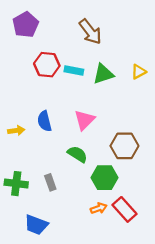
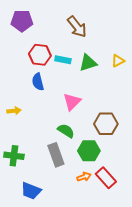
purple pentagon: (26, 25) -> (22, 21), turned 30
blue semicircle: (44, 121) -> (38, 82), moved
gray rectangle: (50, 182) -> (56, 155), moved, size x1.6

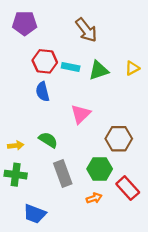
yellow arrow: (14, 111) -> (16, 145), moved
green semicircle: (66, 131) -> (48, 140), moved
red rectangle: (106, 178) -> (128, 188), moved

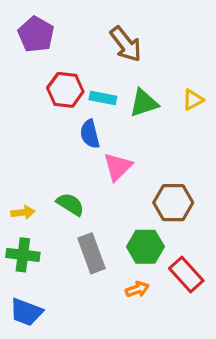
purple pentagon: (25, 23) -> (36, 34), turned 30
blue semicircle: (43, 92) -> (90, 134), moved
blue trapezoid: (35, 214) -> (26, 312), moved

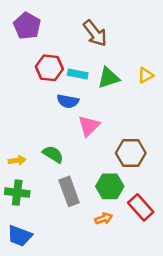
blue semicircle: (90, 134) -> (68, 101), turned -65

